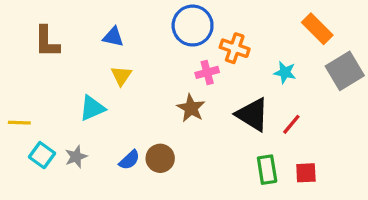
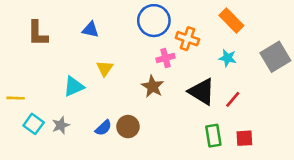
orange rectangle: (317, 29) -> (231, 21), moved
yellow triangle: (121, 76) -> (105, 68), moved

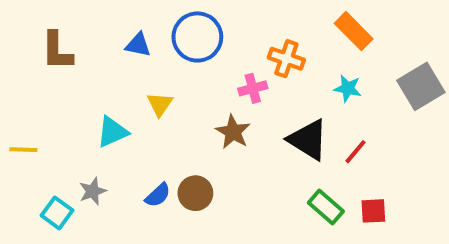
blue circle: (154, 21) -> (197, 37), moved
cyan square: (34, 124) -> (57, 213), moved
green rectangle: (213, 136) -> (326, 207), turned -40

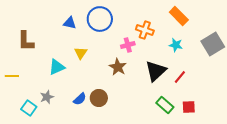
brown L-shape: (57, 51) -> (26, 41), moved
black triangle: (308, 140) -> (156, 71), turned 45

